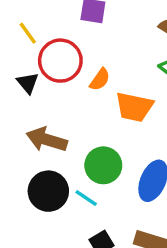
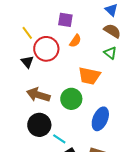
orange semicircle: (100, 79) -> (75, 41), moved
green circle: (103, 165) -> (71, 99), moved
cyan line: (86, 198) -> (59, 139), moved

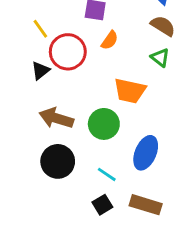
black triangle: (27, 62) -> (40, 71), turned 32
cyan line: (59, 139) -> (107, 174), moved

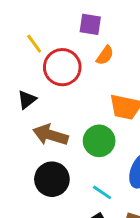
black triangle: (40, 71) -> (27, 100), moved

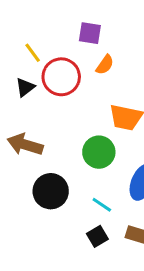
black triangle: (27, 100) -> (25, 87), moved
brown arrow: (50, 135) -> (25, 145), moved

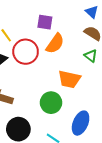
orange semicircle: (105, 65) -> (55, 44), size x1.5

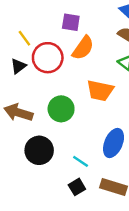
green circle: (51, 103) -> (61, 109), moved

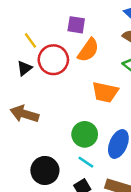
green circle: (61, 109) -> (85, 134), moved
black circle: (39, 150) -> (45, 170), moved

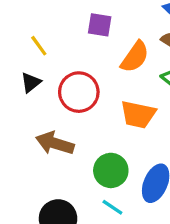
orange semicircle: (88, 50) -> (135, 57), moved
red circle: (53, 60) -> (79, 92), moved
brown arrow: (24, 114) -> (55, 143), moved

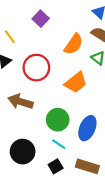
purple square: (100, 25) -> (41, 19), moved, turned 35
orange trapezoid: (138, 114) -> (76, 82), turned -50

